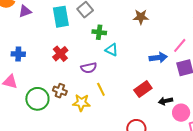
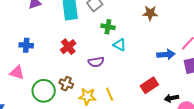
yellow line: (101, 89) -> (110, 94), moved

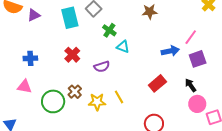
green cross: (108, 27) -> (109, 30), turned 32
brown cross: (66, 84) -> (75, 92), turned 32
black arrow: (171, 98) -> (191, 85), moved, turned 72

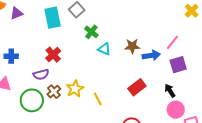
brown star: (150, 12) -> (132, 46), moved
purple semicircle: (102, 67) -> (41, 74), moved
yellow star: (97, 102) -> (75, 89), moved, turned -30

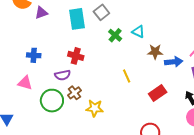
cyan triangle: (104, 49) -> (138, 32), moved
red cross: (53, 55) -> (76, 56), turned -35
yellow star: (75, 89) -> (95, 108), moved, turned 30
yellow line: (98, 99) -> (127, 76), moved

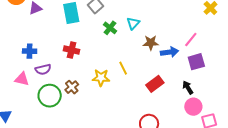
cyan triangle: (138, 32) -> (133, 23), turned 48
purple semicircle: (63, 75) -> (43, 69), moved
yellow star: (95, 108) -> (101, 78), moved

